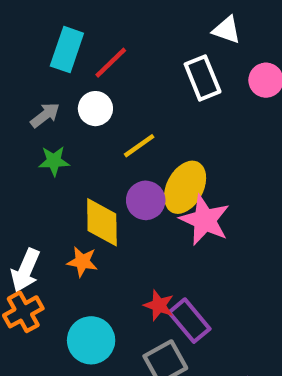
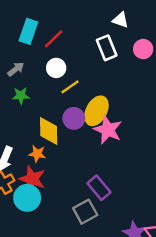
white circle: (95, 109) -> (56, 68), moved
red star: (159, 305) -> (32, 179), moved, size x1.5
cyan circle: (91, 340) -> (27, 198), moved

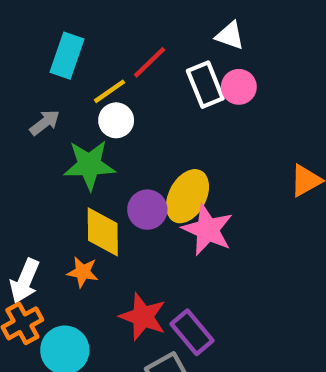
red line: (54, 39) -> (150, 62), moved
pink circle: (143, 49) -> (239, 87), moved
yellow line: (70, 87) -> (109, 91), moved
green star: (21, 96) -> (89, 165), moved, size x1.6
red star: (32, 179) -> (143, 317), moved

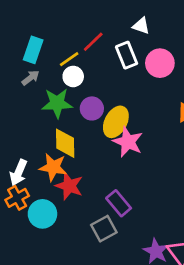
cyan rectangle: (67, 56) -> (33, 50), moved
pink circle: (239, 87) -> (160, 63), moved, size x1.4
purple circle: (147, 210) -> (92, 108), moved
orange star: (83, 272) -> (53, 167), size x1.5
red star: (143, 317) -> (69, 186), moved

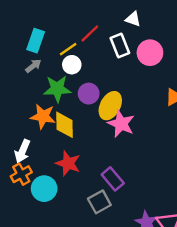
orange star: (53, 167) -> (43, 116), moved

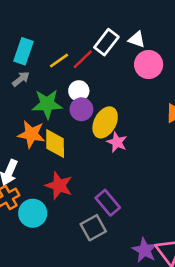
white triangle: (133, 19) -> (137, 39), moved
red line: (90, 33) -> (83, 59), moved
white rectangle: (120, 45) -> (106, 42), moved, turned 60
white circle: (72, 65) -> (79, 91), moved
pink star: (121, 124) -> (117, 142), size x0.7

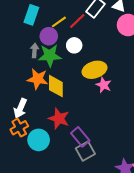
gray arrow: (21, 79) -> (35, 50), moved, turned -48
purple circle: (81, 109) -> (49, 36), moved
yellow ellipse: (105, 122) -> (94, 70), turned 45
purple rectangle: (108, 203) -> (80, 137), moved

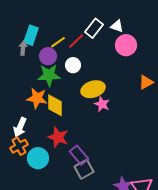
gray arrow: (35, 50) -> (23, 48), moved

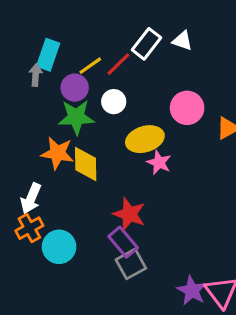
pink circle: (126, 45) -> (187, 108), moved
red star: (58, 137) -> (129, 214), moved

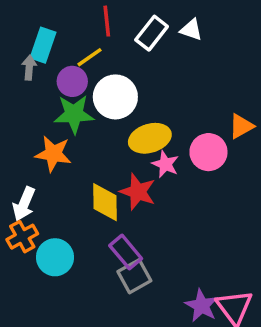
red line: (118, 64) -> (107, 21), moved, turned -52
white circle: (114, 102) -> (115, 97), size x1.6
pink circle: (187, 108) -> (208, 152), moved
yellow diamond: (86, 164) -> (105, 202), moved
red star: (129, 214) -> (138, 192), moved

